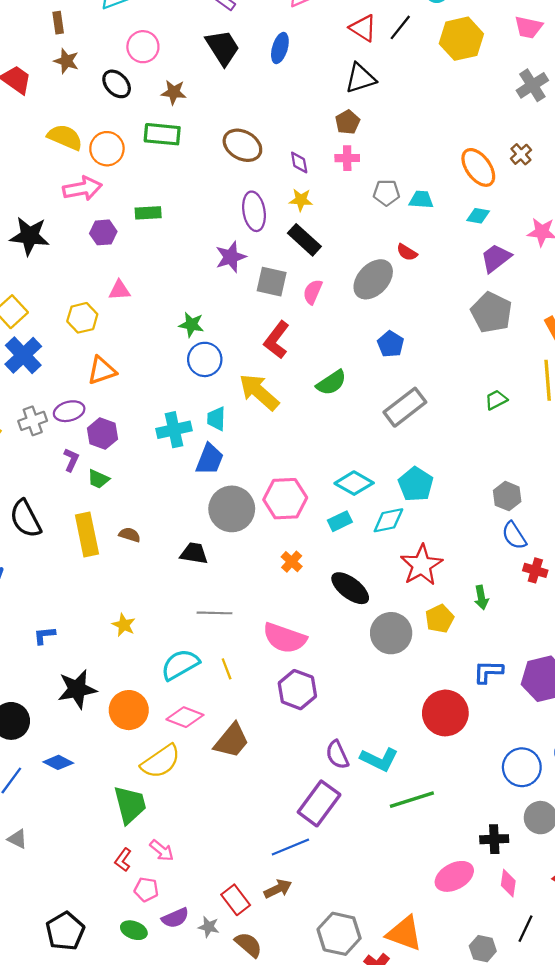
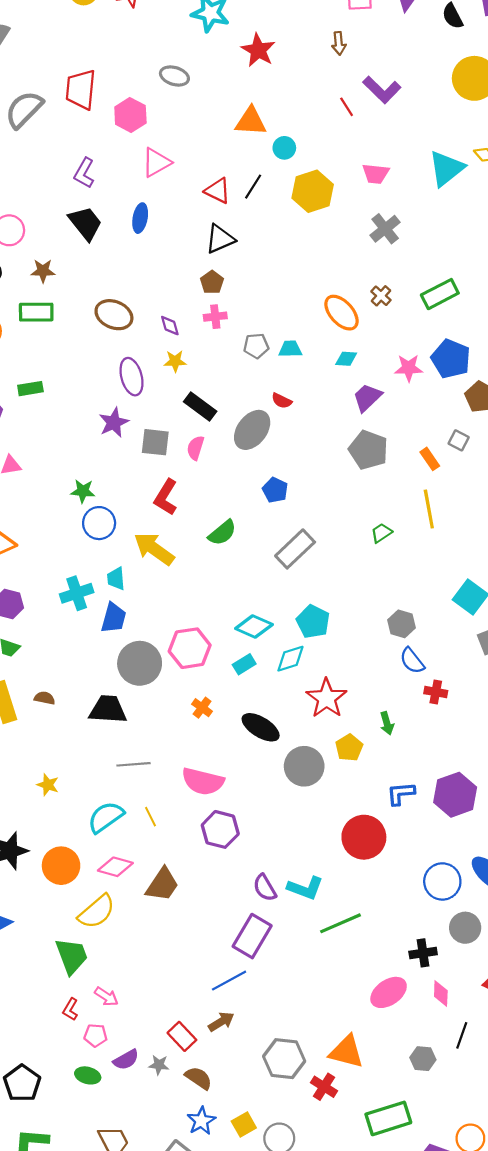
black rectangle: (304, 240) -> (200, 406), moved
black trapezoid: (194, 553) -> (108, 709), size x1.4

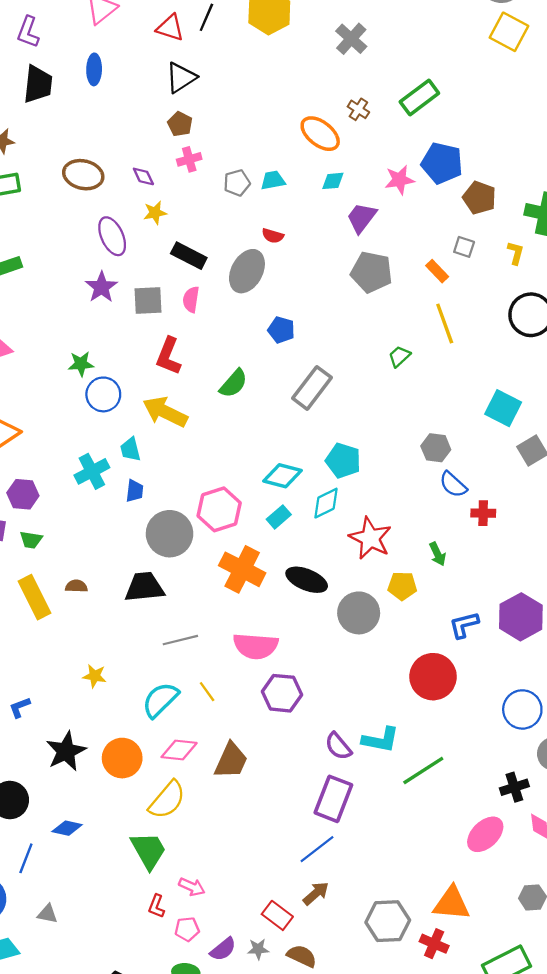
black trapezoid: (85, 223) -> (38, 84), turned 54
blue trapezoid: (114, 618) -> (135, 491), size x0.7
orange cross: (202, 708) -> (242, 569), size x2.0
yellow pentagon: (349, 748) -> (402, 586), turned -30

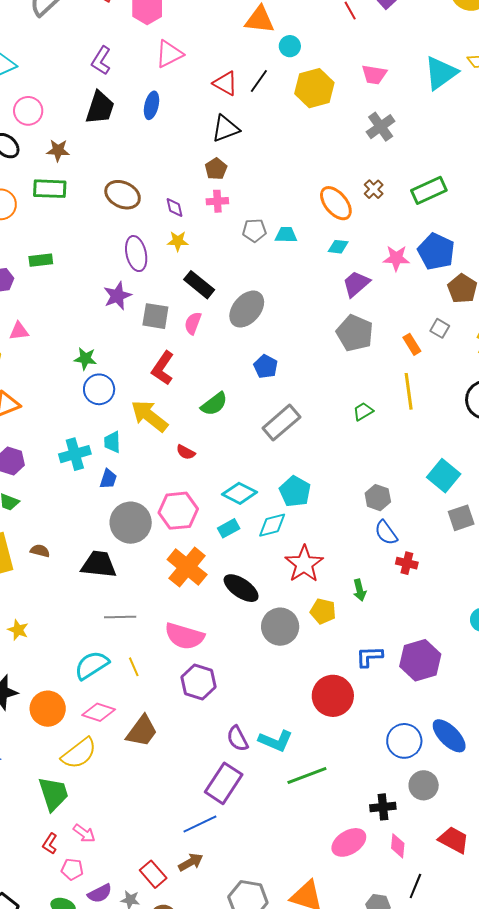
red semicircle: (273, 236) -> (186, 452), moved
yellow star: (95, 676) -> (18, 630), moved

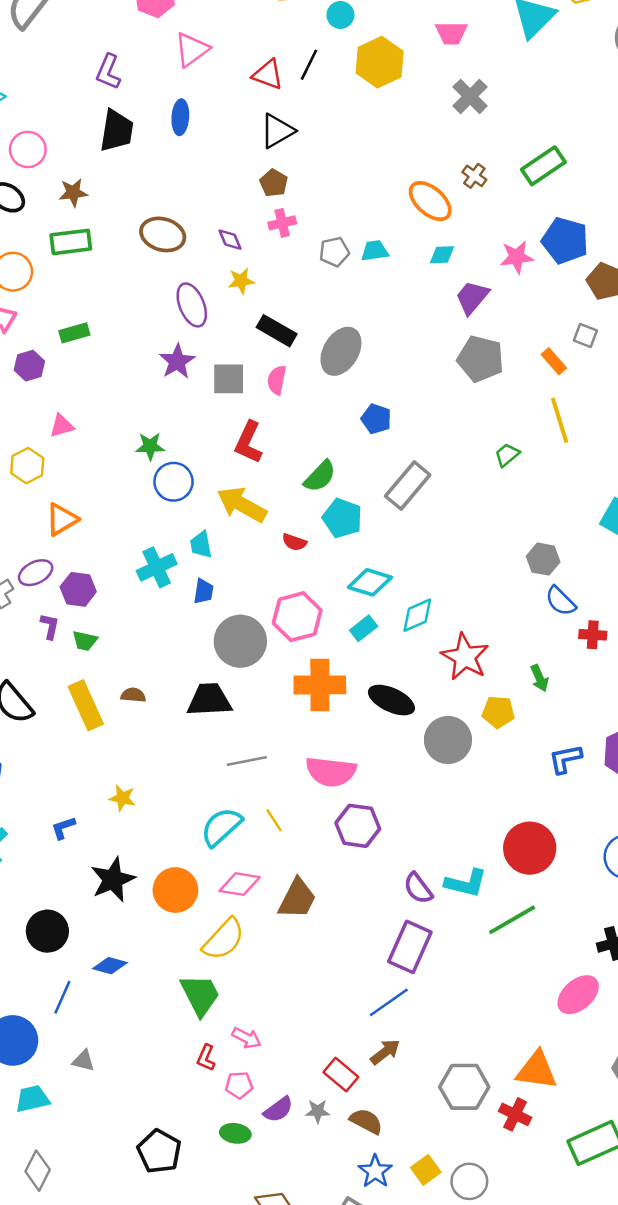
cyan pentagon: (295, 491) -> (342, 518), moved
orange cross: (187, 567) -> (320, 685), turned -30
red circle: (333, 696) -> (530, 848), moved

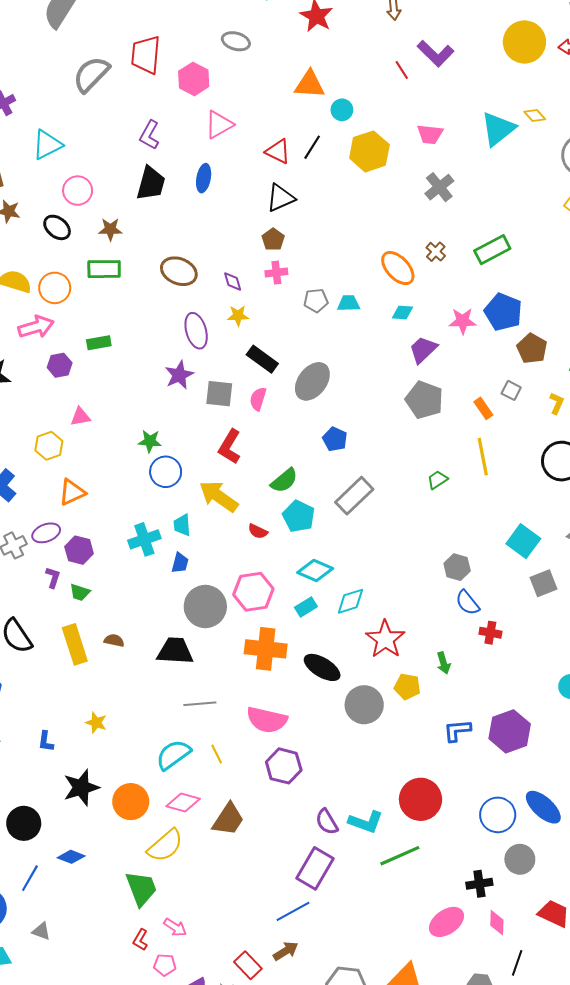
blue L-shape: (63, 828) -> (46, 741), turned -70

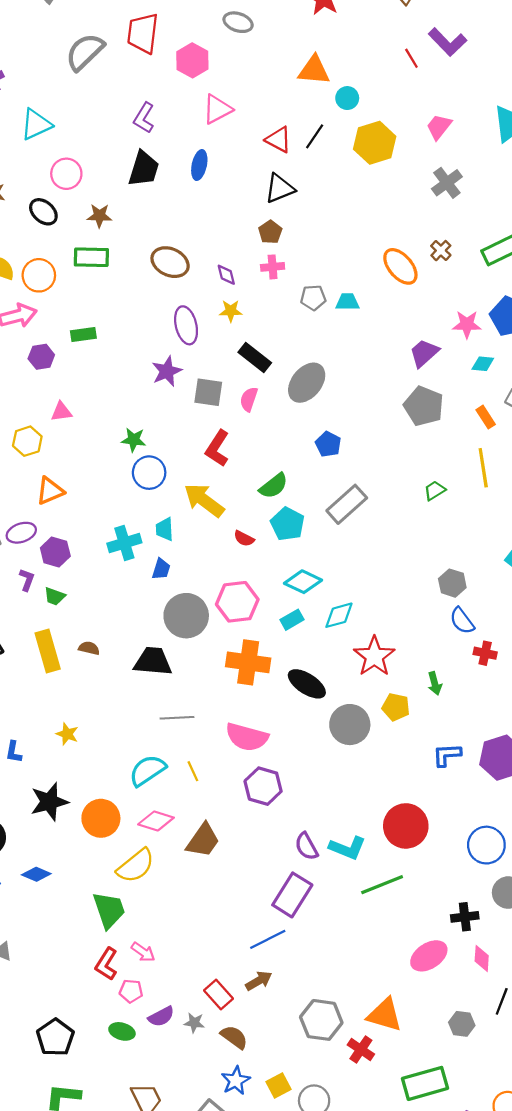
pink trapezoid: (430, 134) -> (439, 127), turned 120
cyan diamond: (403, 312) -> (483, 364), moved
red L-shape: (140, 940) -> (106, 964), size x1.4

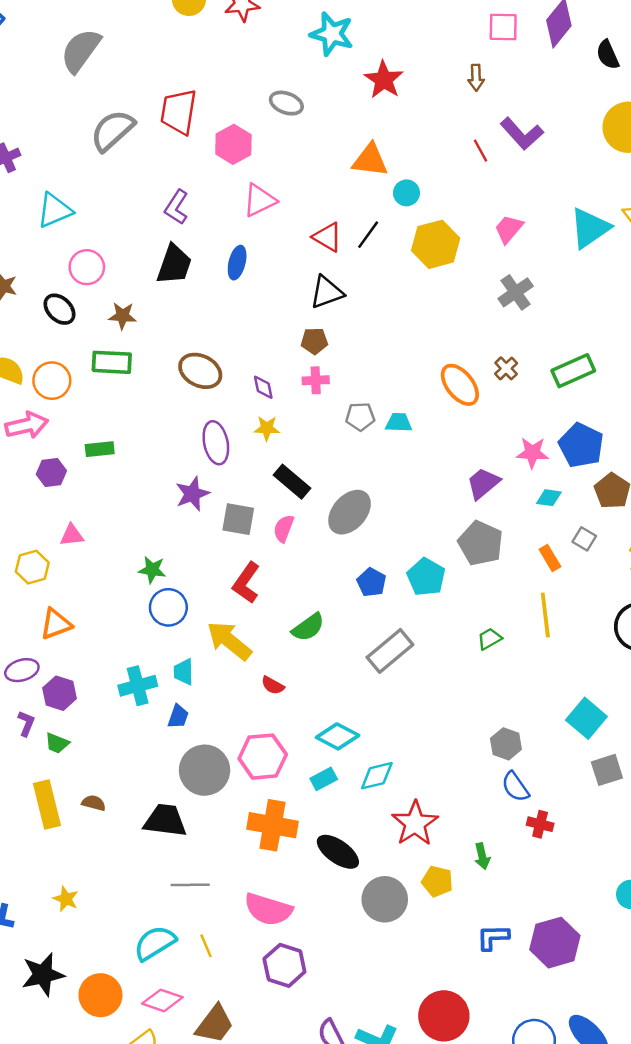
brown pentagon: (270, 232) -> (314, 341), turned 30
cyan pentagon: (288, 524) -> (426, 577), moved

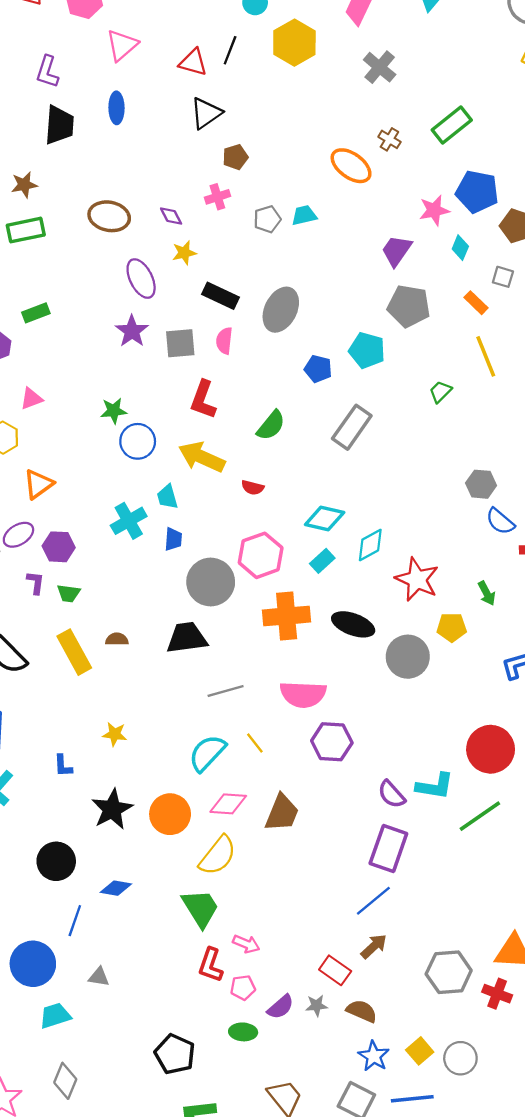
brown pentagon: (314, 341) -> (235, 157), moved
cyan diamond: (549, 498) -> (460, 248), turned -60

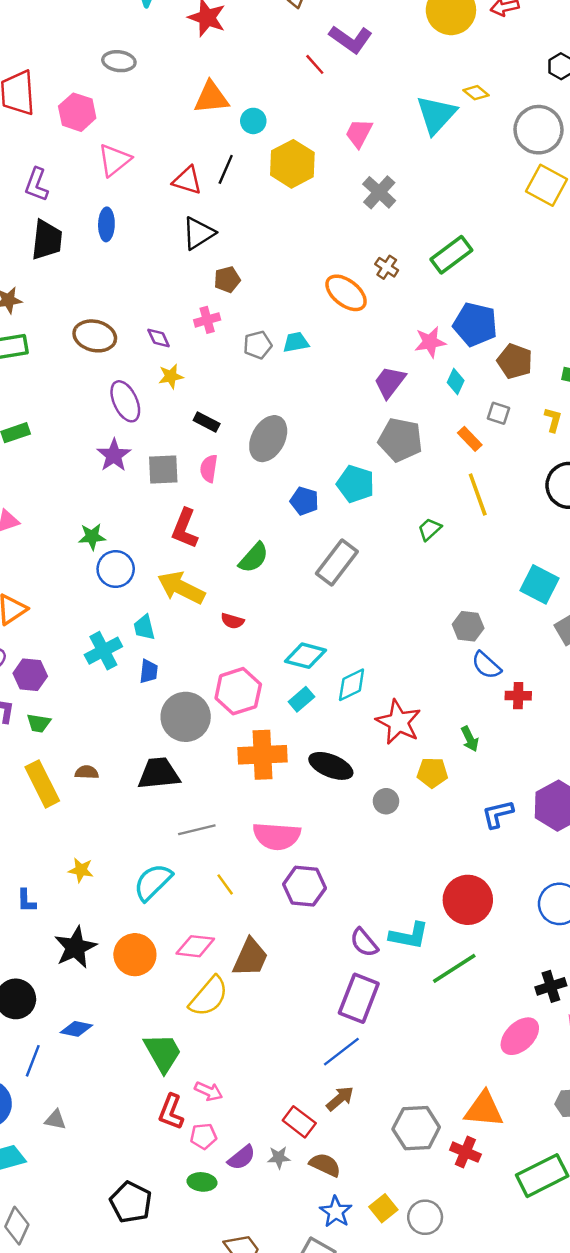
black rectangle: (220, 296) -> (207, 422), size x0.7
gray circle: (408, 657) -> (386, 801), size x0.6
cyan semicircle: (207, 753) -> (153, 882), moved
yellow semicircle: (218, 856) -> (209, 996), moved

